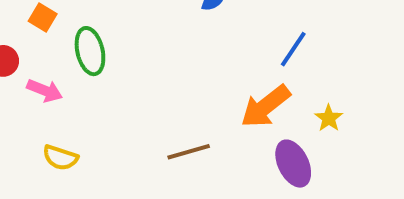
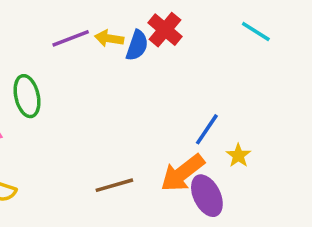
blue line: (293, 49) -> (207, 129), moved
orange arrow: (266, 106) -> (182, 173), moved

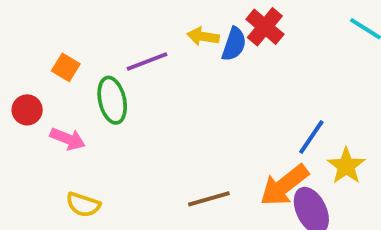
purple line: (71, 38) -> (147, 62), moved
yellow star: (238, 155) -> (346, 166), size x1.4

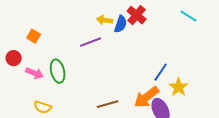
purple line: (147, 62) -> (91, 42), moved
green ellipse: (112, 100) -> (58, 71), moved

